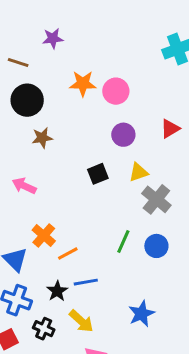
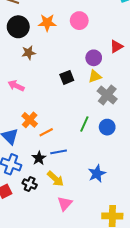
orange star: (83, 84) -> (47, 23), moved
purple circle: (123, 135) -> (94, 58), moved

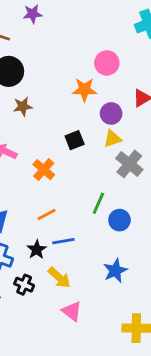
pink circle: (79, 21) -> (107, 63), moved
orange star: (47, 23) -> (84, 90), moved
orange cross: (30, 120) -> (44, 170), moved
blue circle: (107, 127) -> (119, 220), moved
pink triangle: (65, 204) -> (72, 311), turned -35

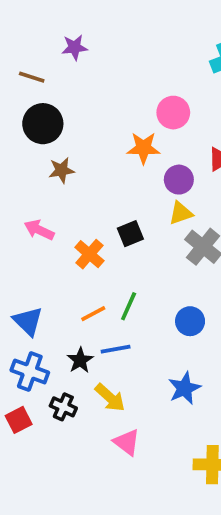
black square: (75, 140) -> (130, 234), moved
green line: (98, 203) -> (129, 306), moved

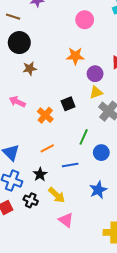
pink circle: (173, 113) -> (85, 20), moved
green line: (129, 306) -> (84, 137), moved
blue line: (116, 349) -> (70, 165), moved

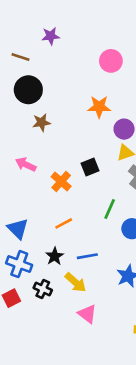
blue line: (70, 165) -> (87, 256), moved

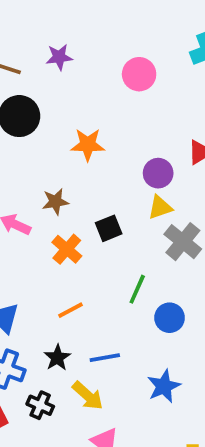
purple star: (51, 36) -> (59, 57), moved
orange star: (99, 107) -> (88, 145), moved
brown star: (41, 123) -> (55, 202), moved

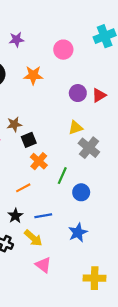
orange star: (88, 145) -> (33, 75), moved
purple circle: (158, 173) -> (78, 93), moved
black square: (109, 228) -> (29, 140), moved
orange cross: (67, 249) -> (39, 161), moved

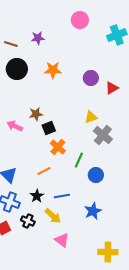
pink circle: (63, 50) -> (80, 20), moved
purple circle: (78, 93) -> (91, 78), moved

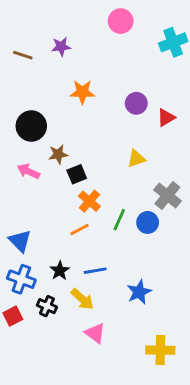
black circle: (17, 69) -> (31, 126), moved
gray cross: (103, 135) -> (167, 195), moved
orange line: (44, 171) -> (80, 230), moved
blue circle: (96, 175) -> (148, 222), moved

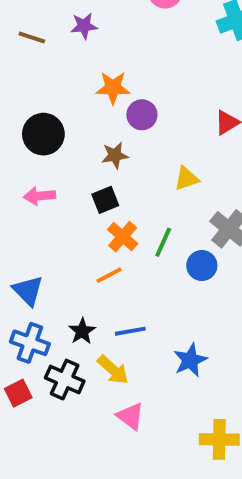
purple circle: (136, 103) -> (142, 115), moved
brown star: (58, 154) -> (115, 155), moved
pink arrow: (28, 171) -> (40, 196), turned -30
green line: (119, 220) -> (163, 242), moved
black cross: (47, 306) -> (65, 380), size x1.4

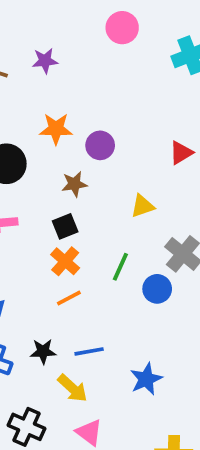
orange star: (113, 88) -> (56, 129), moved
orange cross: (123, 237) -> (65, 261), moved
black star: (82, 331) -> (43, 351), turned 30
black cross: (65, 380) -> (27, 427), moved

